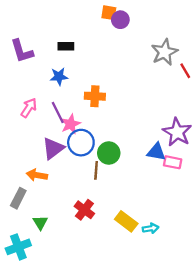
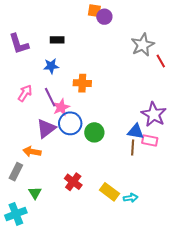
brown line: (96, 170) -> (133, 148), moved

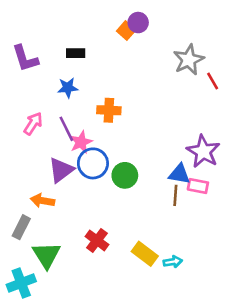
orange square: (94, 11) -> (126, 31), moved, turned 32
green triangle: (35, 193) -> (46, 255), size x1.6

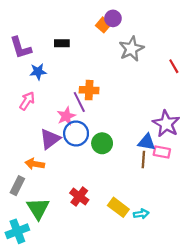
gray star: (189, 60) -> (131, 49), moved
blue star: (68, 88) -> (38, 72), moved
purple line: (66, 129) -> (79, 102), moved

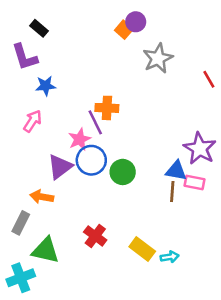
black rectangle: (62, 43) -> (39, 28), moved, turned 40
green triangle: (38, 208) -> (46, 250), turned -45

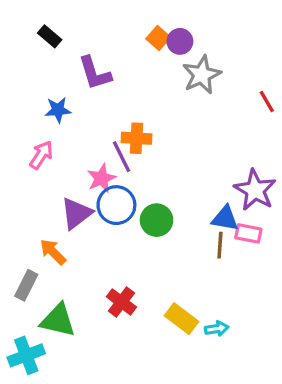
purple circle: (136, 22) -> (180, 41), moved
purple L-shape: (25, 57) -> (95, 73), moved
orange arrow: (42, 197) -> (53, 252), turned 35

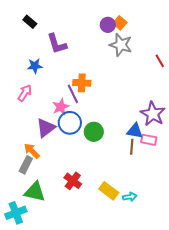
orange square: (158, 38) -> (120, 23), moved
gray star: (202, 75) -> (121, 45), turned -30
gray rectangle: (26, 285) -> (26, 165), moved

